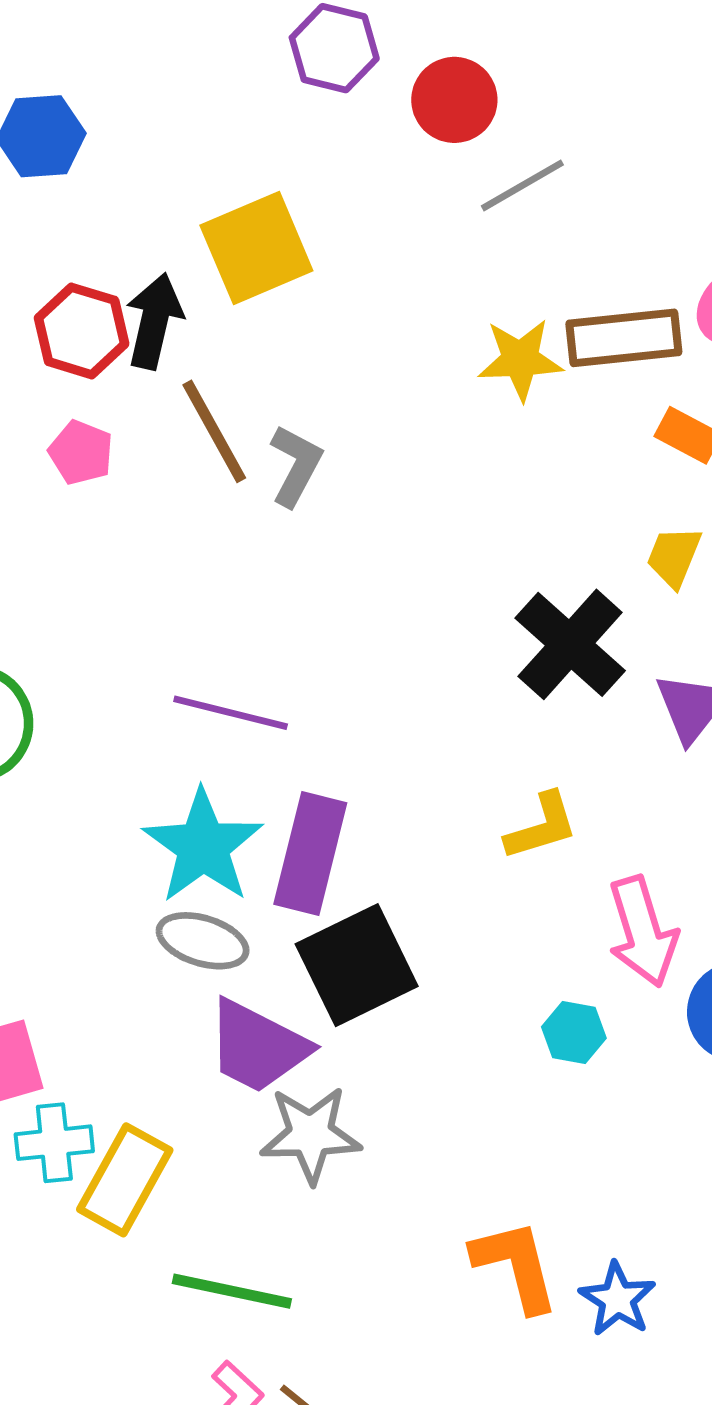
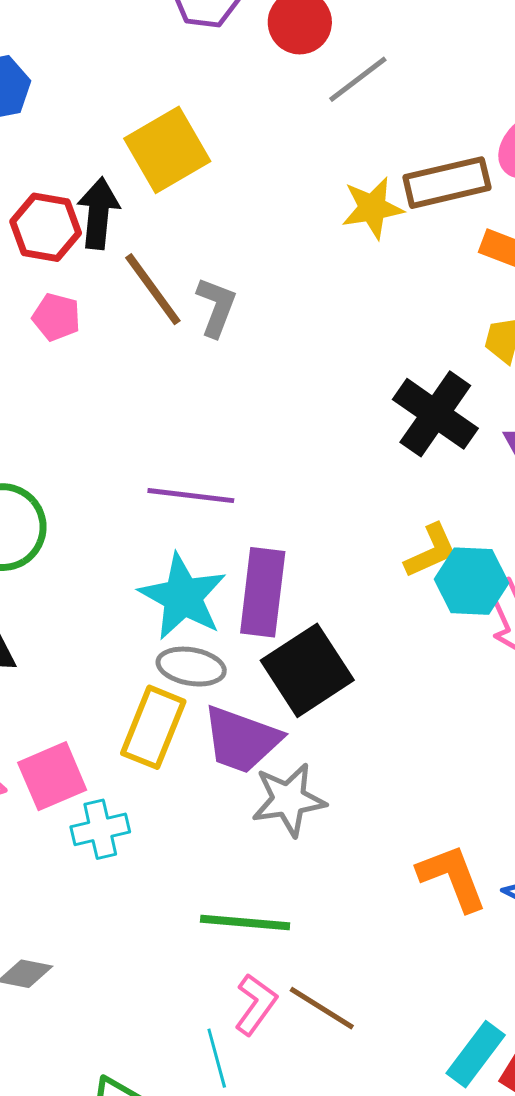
cyan hexagon: (574, 1033) -> (472, 581), moved, size x1.5
yellow rectangle: (125, 1180) -> (153, 727), moved

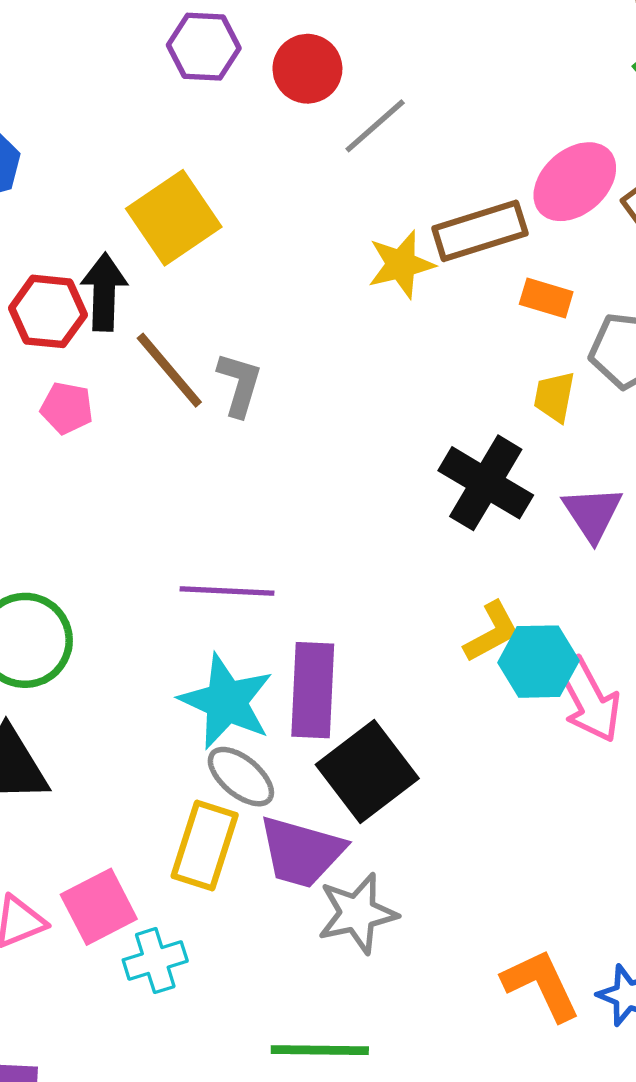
gray ellipse: (191, 667) -> (241, 777), turned 34

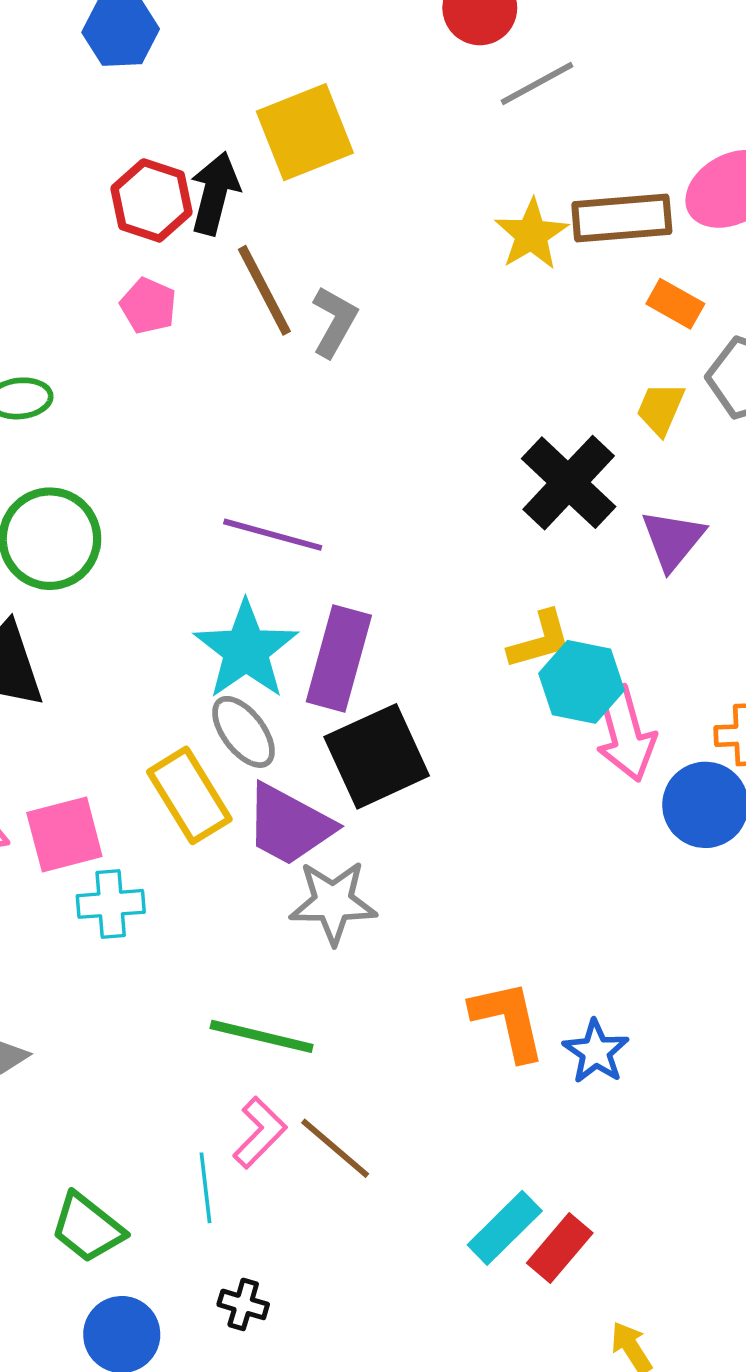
yellow star: (401, 264) -> (531, 234), turned -30
yellow rectangle: (205, 846) -> (189, 795), turned -62

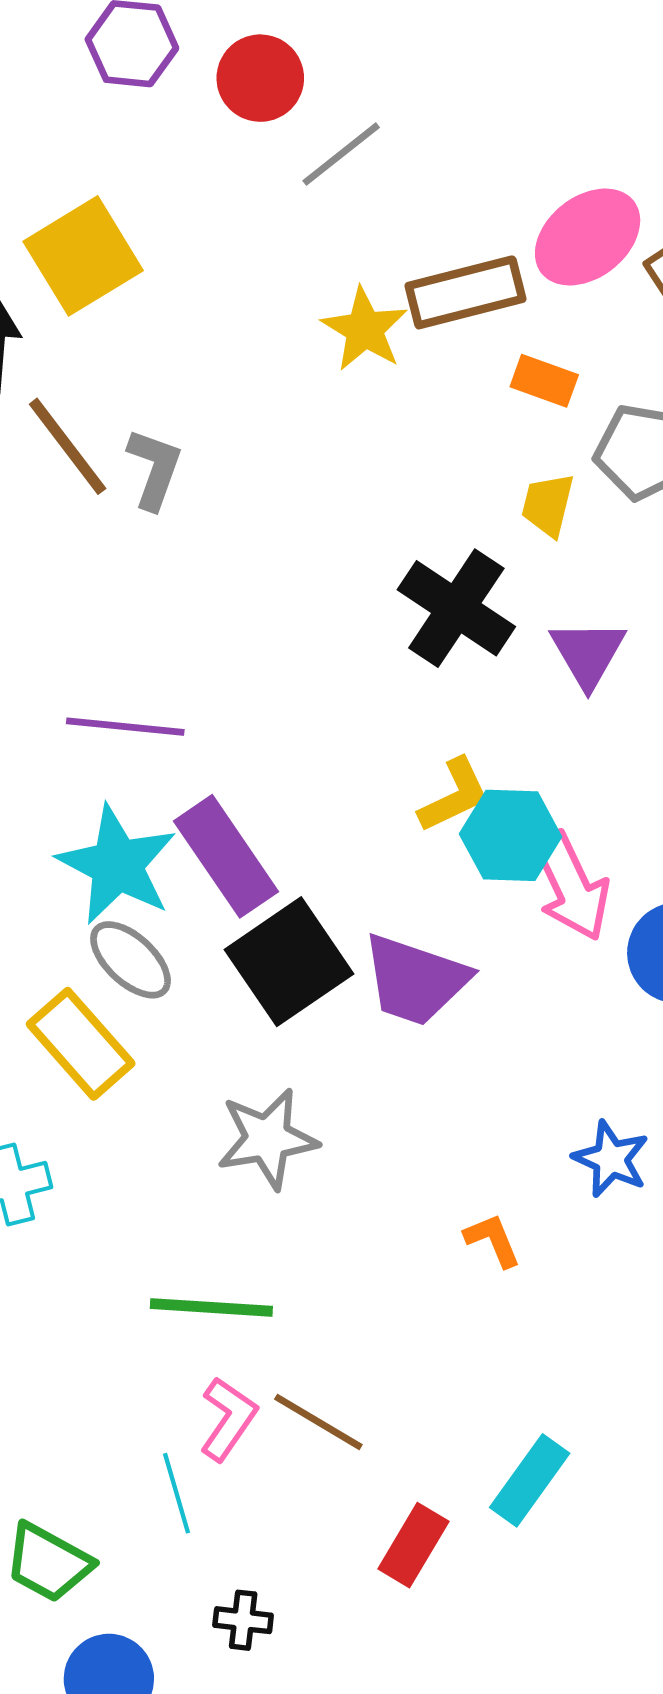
purple rectangle: (339, 659) -> (226, 856), turned -40
purple trapezoid: (289, 825) -> (415, 980), moved
orange L-shape: (508, 1020) -> (493, 1240), size x0.6
blue star: (596, 1052) -> (611, 1159), moved
red rectangle: (560, 1248) -> (413, 1545), moved

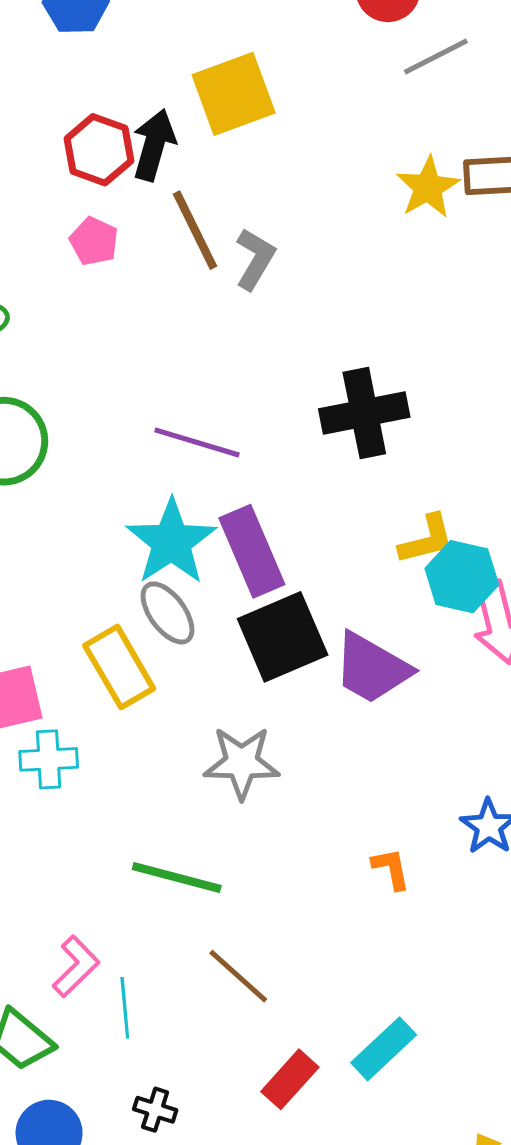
black cross: (456, 608) -> (364, 413), moved, turned 34
pink L-shape: (228, 1419) -> (76, 966), moved

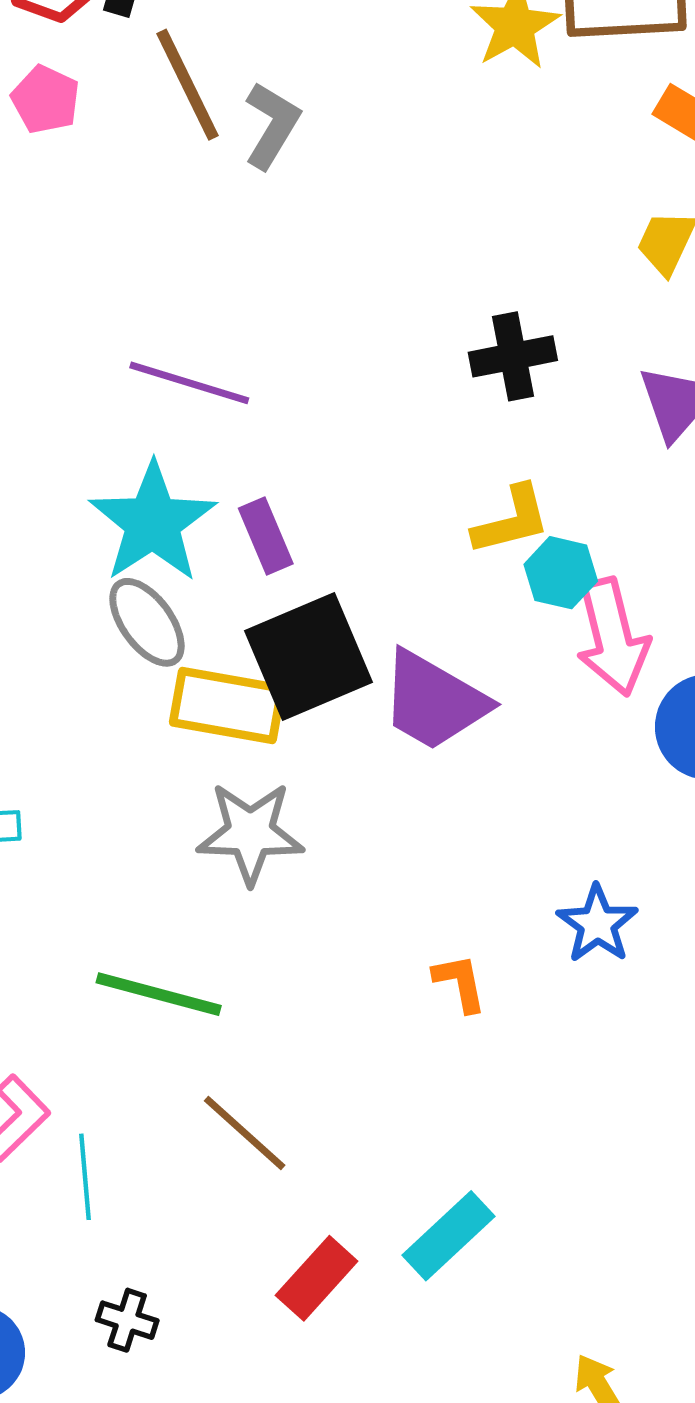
black cross: (364, 413) -> (513, 356), moved, size x0.7
purple rectangle: (252, 551) -> (266, 536), size x0.6
cyan hexagon: (462, 577) -> (561, 573), size x0.7
yellow rectangle: (119, 667) -> (227, 706), moved, turned -50

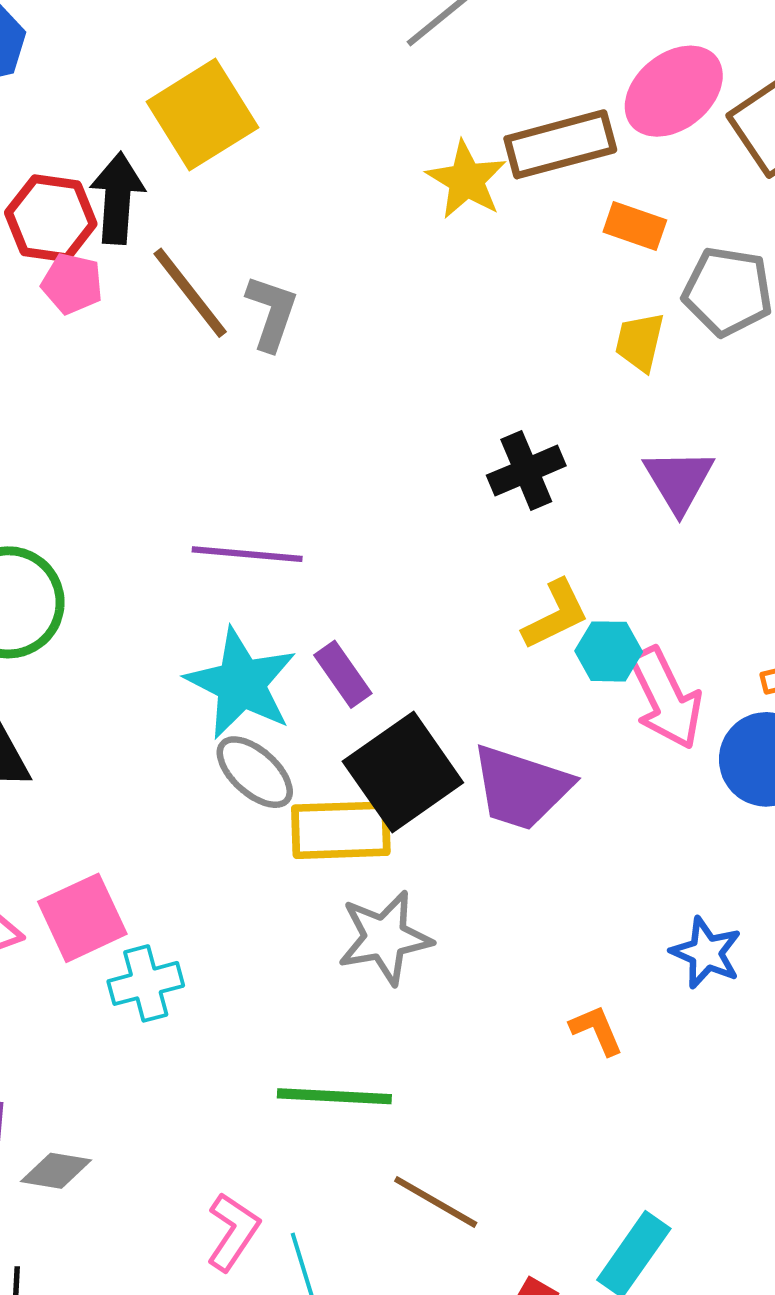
pink pentagon: (46, 100) -> (72, 284), moved

